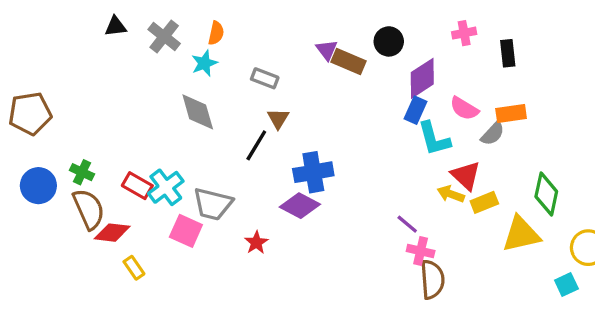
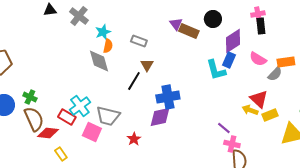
orange semicircle: (216, 33) -> (108, 46), moved
black rectangle: (508, 53) -> (261, 26), moved
cyan L-shape: (434, 139) -> (216, 70), moved
red rectangle: (137, 186) -> (67, 117), moved
purple diamond: (300, 206) -> (160, 117), turned -40

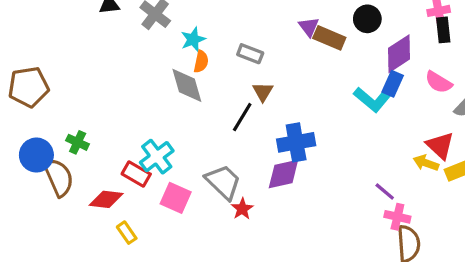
cyan L-shape: (216, 70) -> (372, 100), turned -35
gray trapezoid: (108, 116) -> (223, 182), moved, turned -150
brown semicircle: (34, 119) -> (59, 177), moved

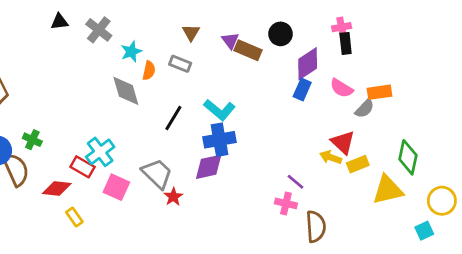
orange semicircle: (201, 62) -> (149, 71), moved
brown triangle: (263, 92) -> (191, 33), moved
cyan L-shape: (372, 100) -> (219, 110), moved
pink cross: (397, 217) -> (286, 203), moved

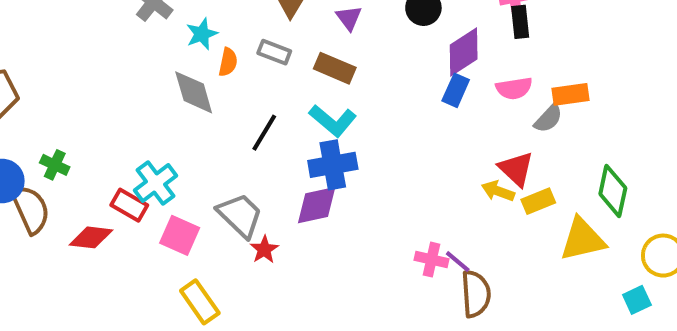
brown rectangle: (248, 50) -> (335, 68), moved
pink semicircle: (342, 88) -> (514, 88), turned -40
purple line: (295, 182) -> (458, 262), moved
yellow rectangle: (74, 217) -> (200, 302), moved, size x1.5

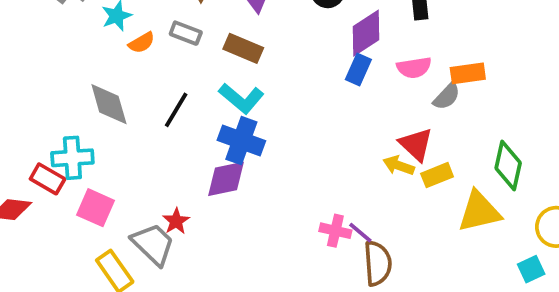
orange semicircle: (228, 62) -> (142, 43), turned 48
gray diamond: (194, 92) -> (109, 104), moved
blue cross: (333, 165) -> (241, 141), turned 30
cyan cross: (155, 183) -> (72, 158), turned 33
gray trapezoid: (240, 215) -> (153, 244), moved

